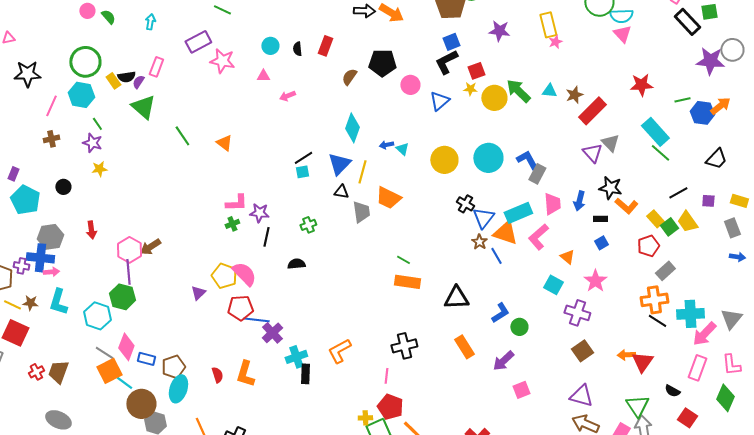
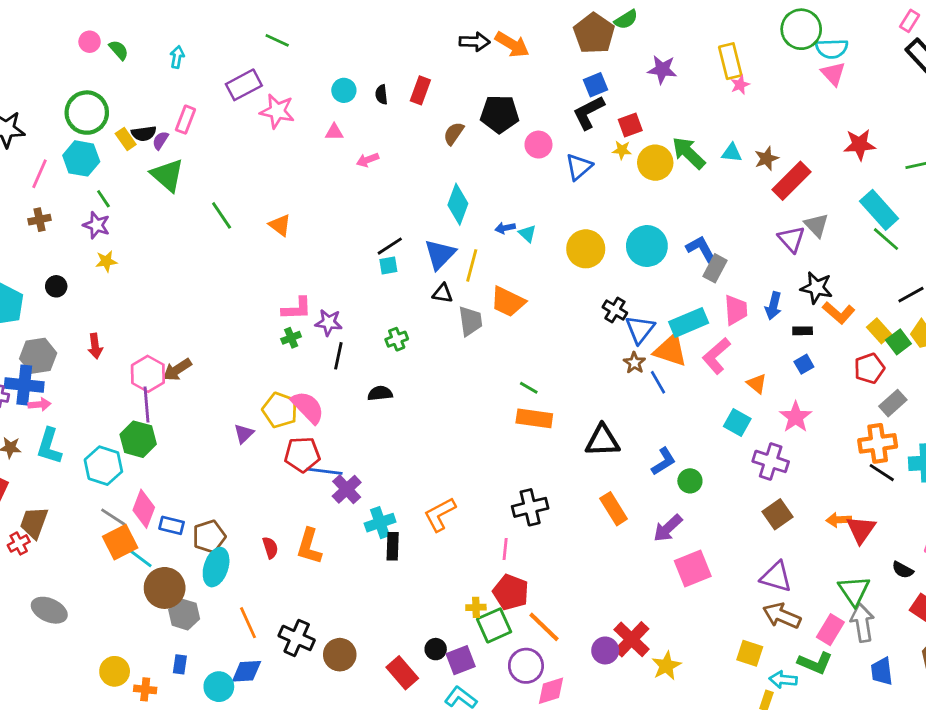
brown trapezoid: (58, 372) -> (34, 523), moved
pink square: (521, 390) -> (693, 568), size x1.5

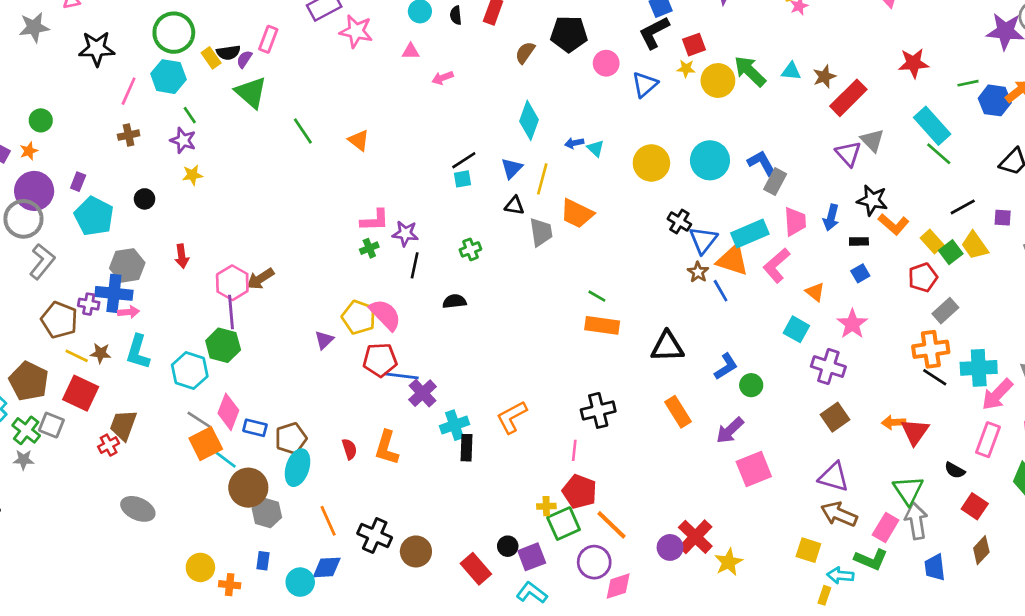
blue triangle: (440, 254) -> (512, 168), size x0.7

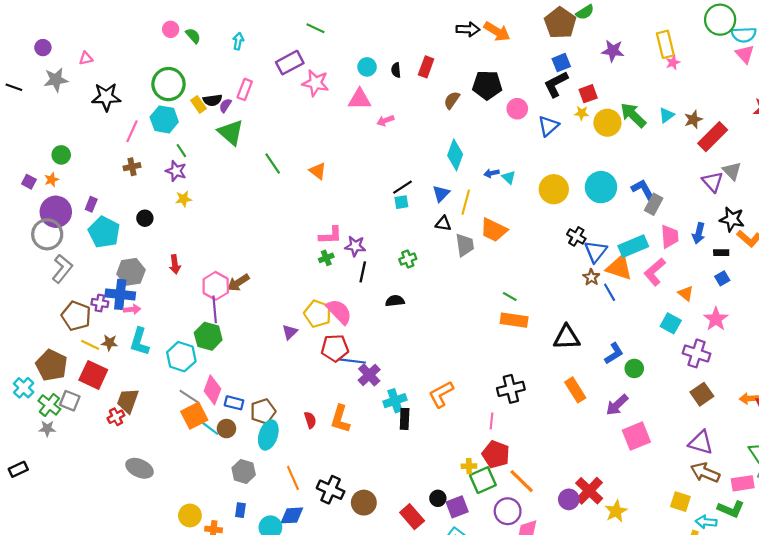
pink triangle: (411, 51) -> (360, 99), size x1.6
cyan triangle: (791, 71) -> (666, 115), turned -42
brown circle: (248, 488) -> (226, 429), moved, size x0.6
pink rectangle: (886, 528) -> (743, 483), turned 50

